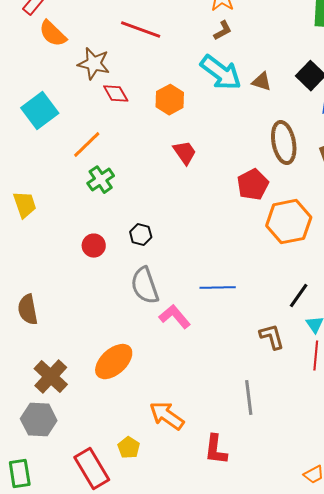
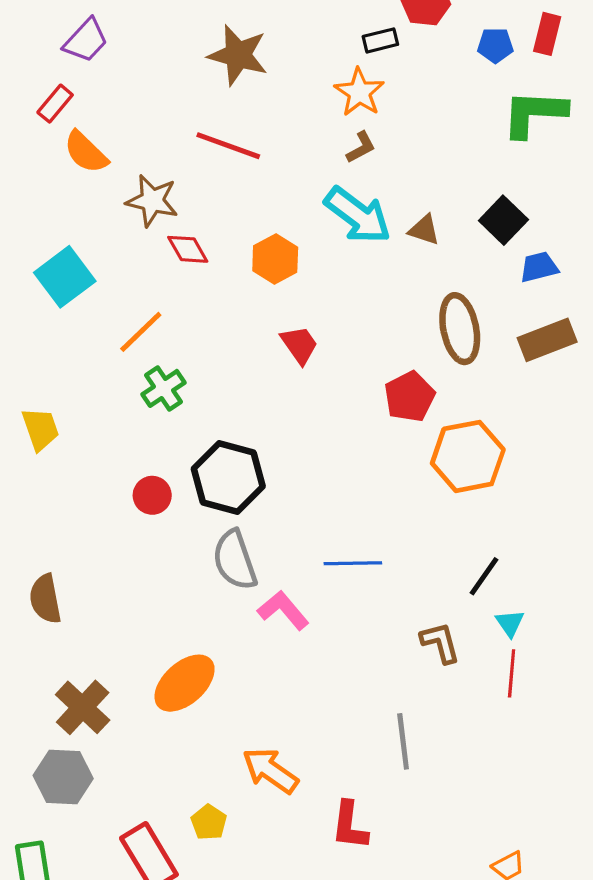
black hexagon: (141, 235) -> (228, 478), size x2.0

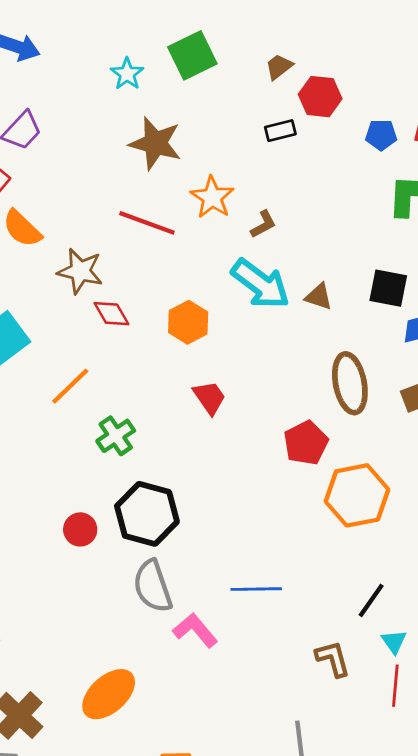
orange star: (359, 92) -> (212, 197), moved
black square: (503, 220) -> (388, 288), turned -33
green cross: (163, 388) -> (116, 436), moved

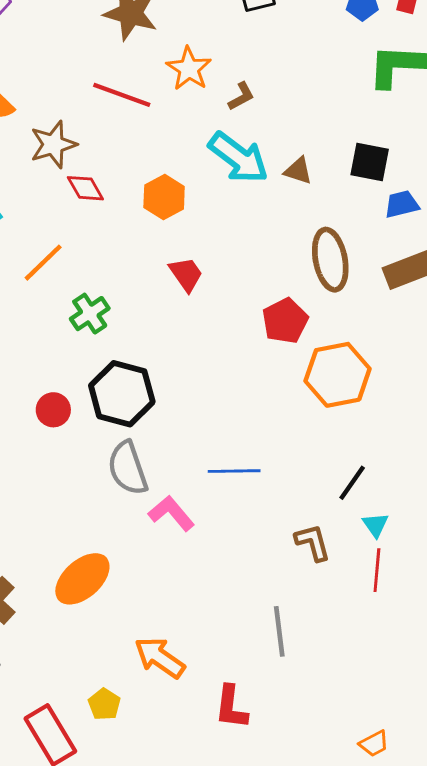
brown star: (80, 271) -> (53, 144), turned -30

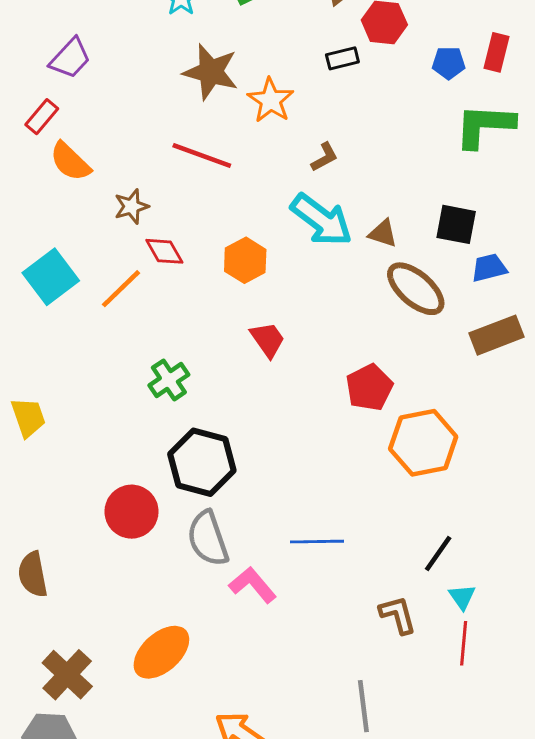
orange star: (189, 69) -> (271, 100), moved
brown star: (53, 144) -> (132, 206), size x0.7
brown ellipse: (330, 260) -> (416, 289), moved, turned -38
orange line: (43, 263) -> (121, 289), moved
red circle: (53, 410) -> (132, 512), moved, size x1.5

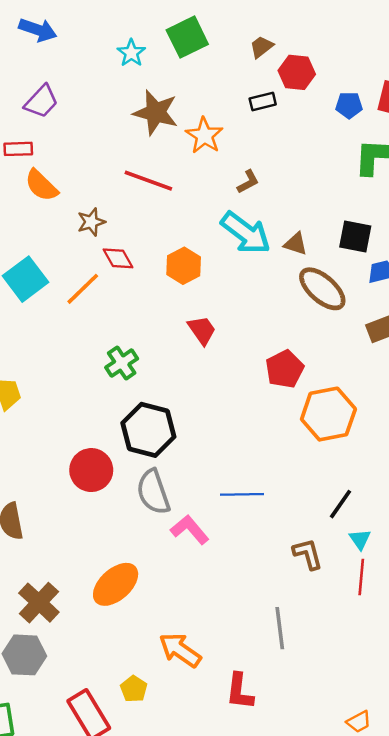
red rectangle: (42, 117) -> (18, 149), turned 48

